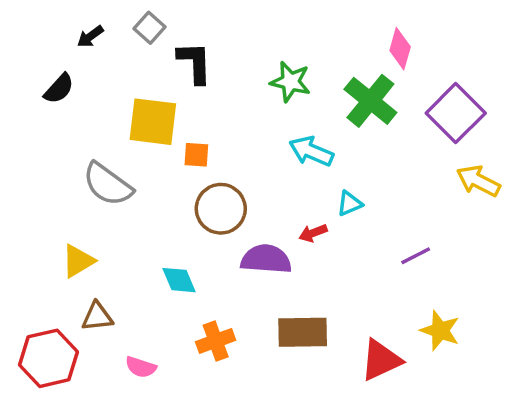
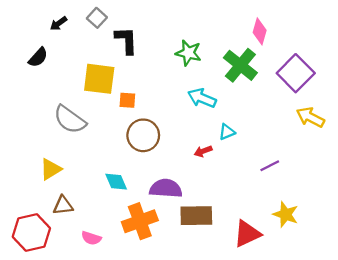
purple semicircle: (266, 259) -> (166, 188), moved
orange cross: (216, 341) -> (140, 221), size x1.4

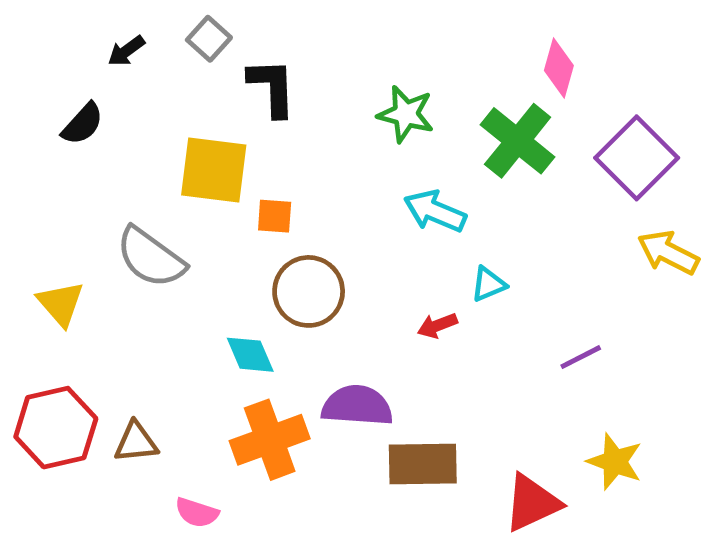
yellow triangle: (51, 169) -> (61, 304), moved, turned -40
cyan diamond: (116, 182) -> (250, 355), moved
orange cross: (140, 221) -> (270, 440), moved
red hexagon: (31, 232) -> (56, 428), moved

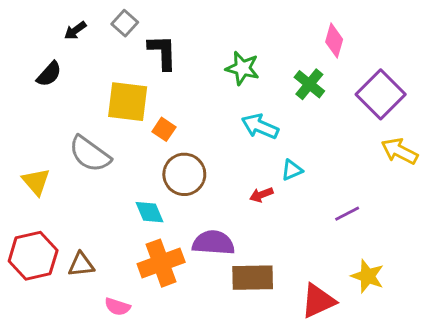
green cross: (518, 141) -> (309, 84), size x0.7
orange square: (275, 216) -> (164, 129), turned 30

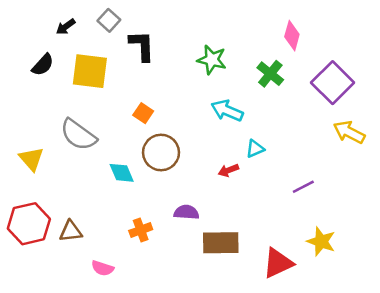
yellow square: (128, 102) -> (90, 71), moved
cyan diamond: (149, 212) -> (122, 173), moved
purple semicircle: (213, 243) -> (186, 212), size x0.7
orange cross: (161, 263) -> (141, 230), size x0.6

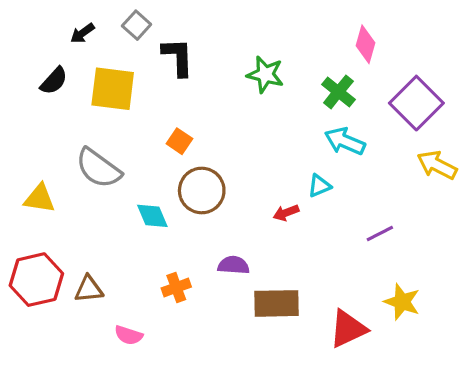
cyan arrow: (227, 111) -> (345, 141), moved
yellow triangle: (31, 159) -> (40, 198), turned -40

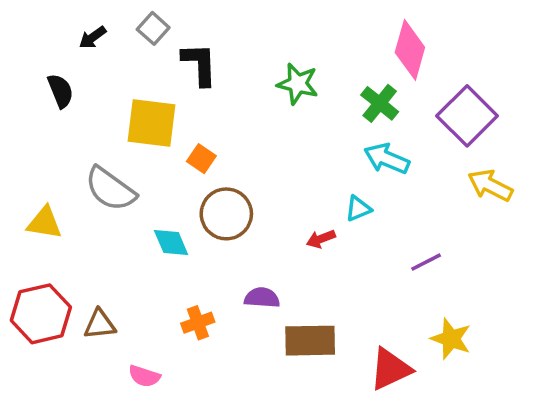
pink diamond: (365, 44) -> (410, 50), size x1.4
black semicircle: (54, 81) -> (60, 91), turned -64
yellow square: (113, 89) -> (151, 123), moved

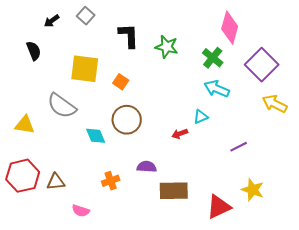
black L-shape: (200, 64) -> (129, 36), moved
orange square: (201, 159) -> (121, 82), moved

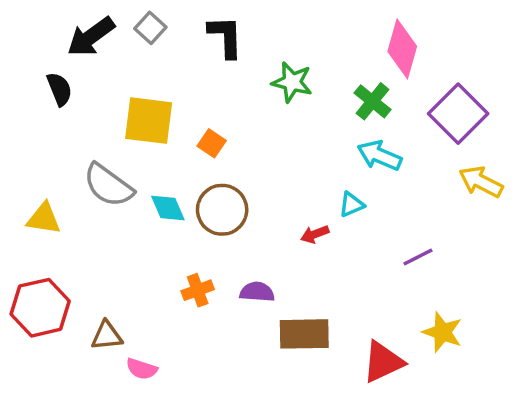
black arrow: (52, 21) -> (91, 37), size x1.8
black L-shape: (129, 36) -> (226, 37), moved
cyan diamond: (96, 136) -> (168, 208), moved
orange cross: (111, 181) -> (198, 290), moved
brown triangle: (56, 182) -> (107, 336), moved

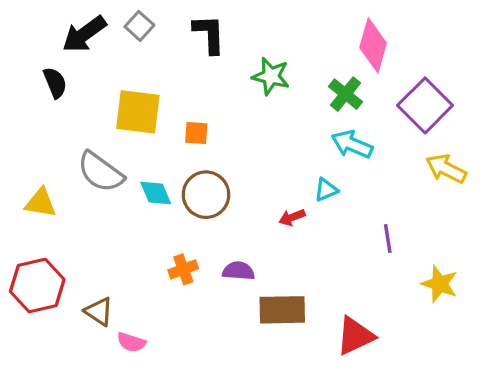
orange square: (212, 143) -> (196, 133), turned -30
purple line: (418, 257) -> (388, 238), turned -72
yellow star: (442, 332) -> (440, 284), moved
brown triangle: (107, 336) -> (99, 311), turned 40

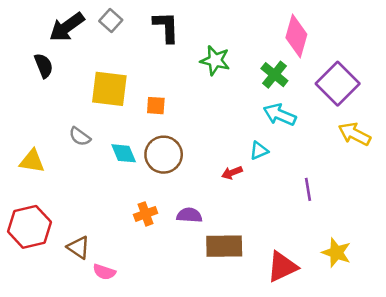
gray semicircle: (101, 172) -> (80, 137), size x0.6
yellow star: (440, 284) -> (336, 253), moved

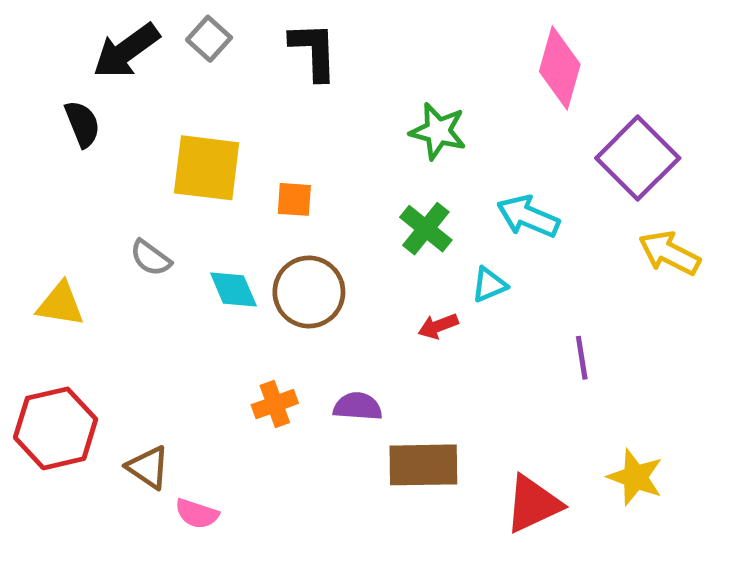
green star: (215, 60) -> (438, 131), moved
green cross: (274, 75) -> (426, 229), moved

